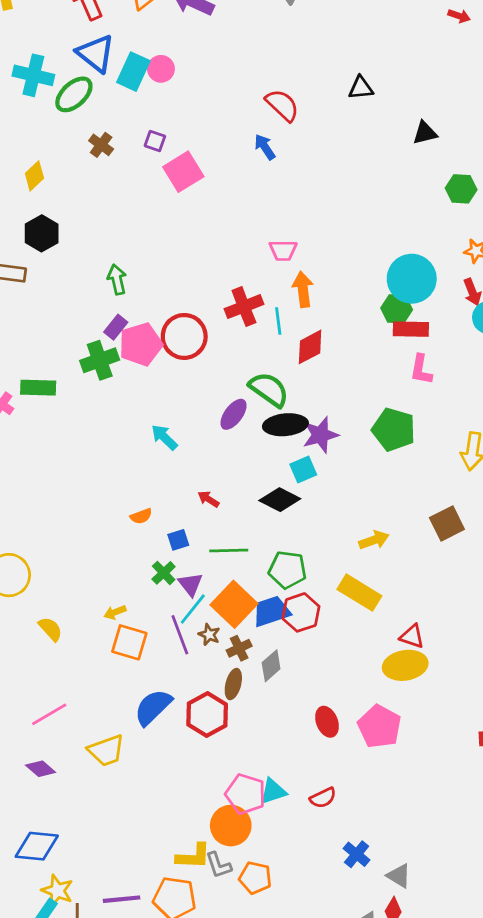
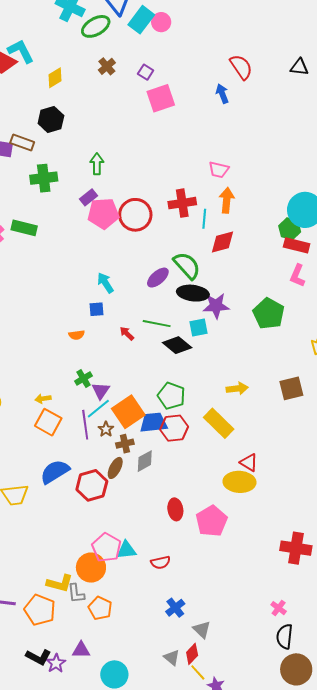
green cross: (100, 360) -> (44, 178), moved
blue square: (178, 540) -> (96, 309), moved
green line: (229, 551) -> (157, 324), moved

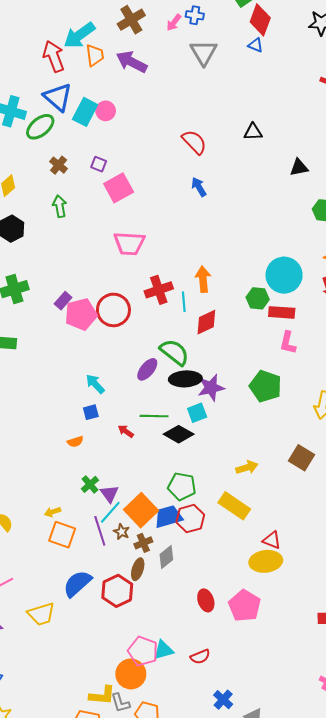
blue arrow: (222, 94) -> (199, 187), moved
green arrow: (97, 164) -> (60, 206), moved
pink trapezoid: (219, 170) -> (129, 243), moved, size x1.5
green hexagon: (290, 229) -> (258, 298), moved
brown square: (291, 388) -> (302, 458), turned -35

